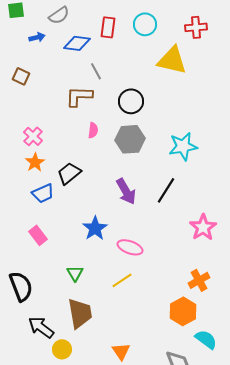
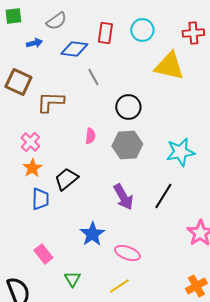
brown square: (21, 76) -> (18, 82), size x1.5
brown L-shape: (79, 96) -> (50, 102), moved
blue trapezoid: (43, 193) -> (40, 199), turned -65
pink rectangle: (38, 235) -> (43, 254), moved

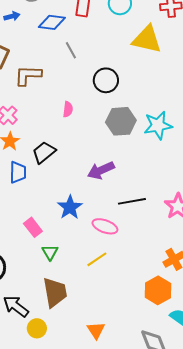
gray hexagon: (127, 145) -> (121, 121), moved
black line: (163, 196) -> (132, 201), moved, turned 48
purple arrow: (123, 197) -> (101, 170), turned 96
pink rectangle: (43, 254) -> (33, 227), moved

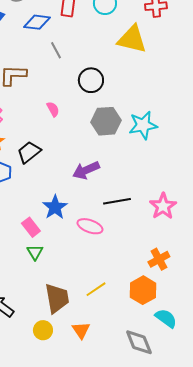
pink semicircle: (68, 109) -> (53, 109), turned -35
pink rectangle: (33, 227) -> (31, 227), moved
yellow line: (97, 259) -> (96, 289), moved
brown trapezoid: (55, 292) -> (57, 298), moved
yellow circle: (37, 328) -> (43, 330), moved

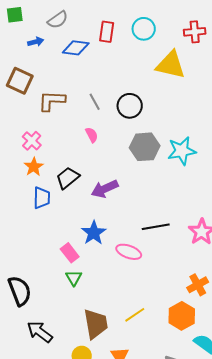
gray line: (56, 50) -> (95, 102), moved
purple arrow: (86, 170) -> (105, 189), moved

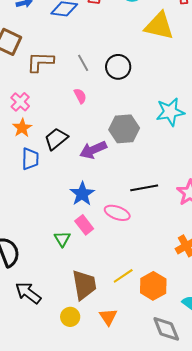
gray hexagon: (145, 147) -> (124, 129), moved
pink rectangle: (70, 253) -> (84, 225), moved
orange hexagon: (182, 316) -> (153, 286), moved

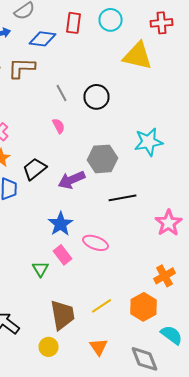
brown L-shape: (40, 62) -> (22, 68), moved
black line: (144, 188) -> (122, 198), moved
orange hexagon: (153, 286) -> (144, 307), moved
orange triangle: (108, 317) -> (98, 347), moved

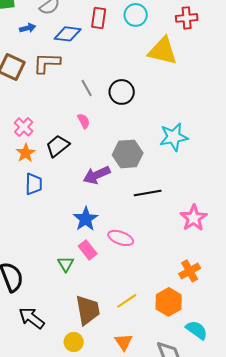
black trapezoid: (34, 169) -> (58, 146), moved

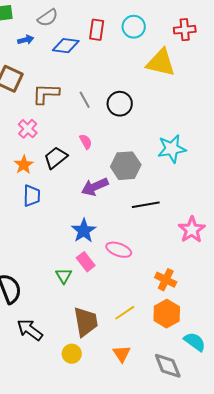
brown L-shape: (47, 63) -> (46, 94), moved
pink semicircle: (84, 121) -> (86, 142), moved
pink cross: (24, 127) -> (28, 129), moved
orange cross: (190, 271) -> (166, 280), moved, turned -35

